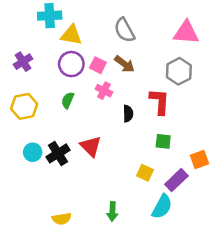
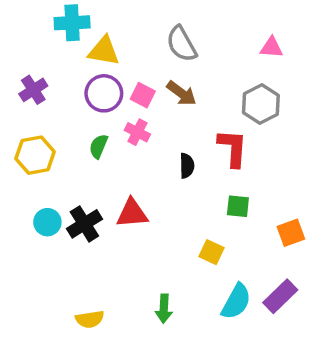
pink triangle: (186, 33) -> (271, 47), size x0.6
pink cross: (104, 91) -> (137, 132), moved
red triangle: (91, 146) -> (132, 213), turned -50
purple rectangle: (176, 180) -> (280, 296), moved

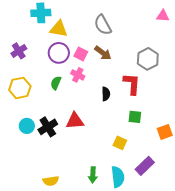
pink triangle: (271, 47) -> (163, 16), moved
purple rectangle: (280, 296) -> (145, 166), moved
cyan semicircle: (236, 302) -> (118, 177), moved, turned -35

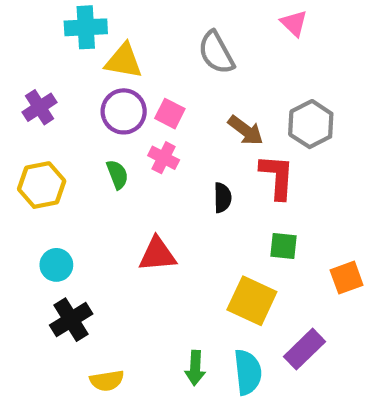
pink triangle: (163, 16) -> (294, 23), moved, turned 40
brown arrow: (103, 53) -> (246, 130), moved
green semicircle: (56, 83) -> (117, 175), turned 136
black cross: (48, 127) -> (71, 320), moved
yellow square: (120, 143) -> (252, 301), size x1.6

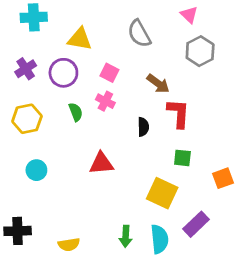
cyan cross: (86, 27) -> (34, 17), moved
purple circle: (124, 111) -> (63, 73), moved
gray hexagon: (311, 124) -> (200, 51), moved
black cross: (71, 320) -> (18, 231), moved, turned 30

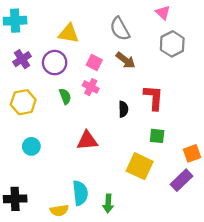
cyan cross: (34, 17) -> (15, 21), moved
brown arrow: (158, 84) -> (126, 60), moved
purple rectangle: (196, 224) -> (182, 180), moved
cyan semicircle: (159, 239) -> (80, 193), moved

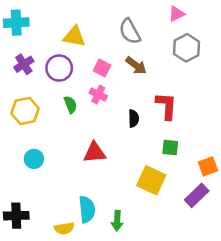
pink triangle: (163, 13) -> (176, 14), turned 49

